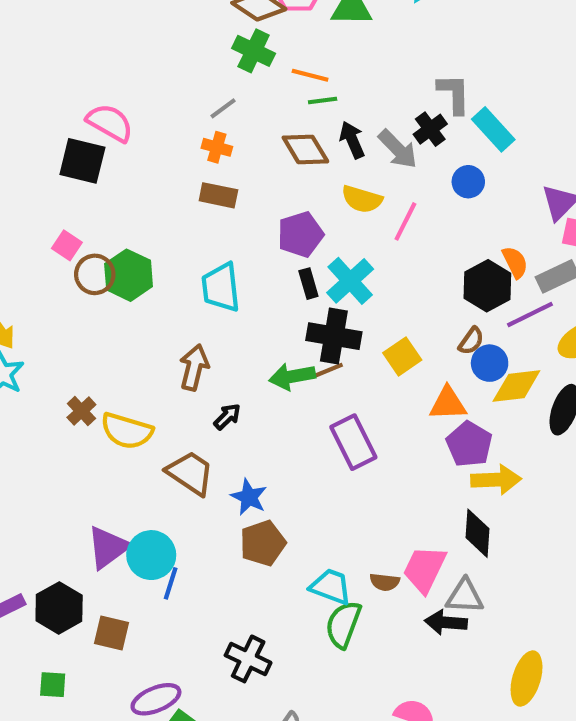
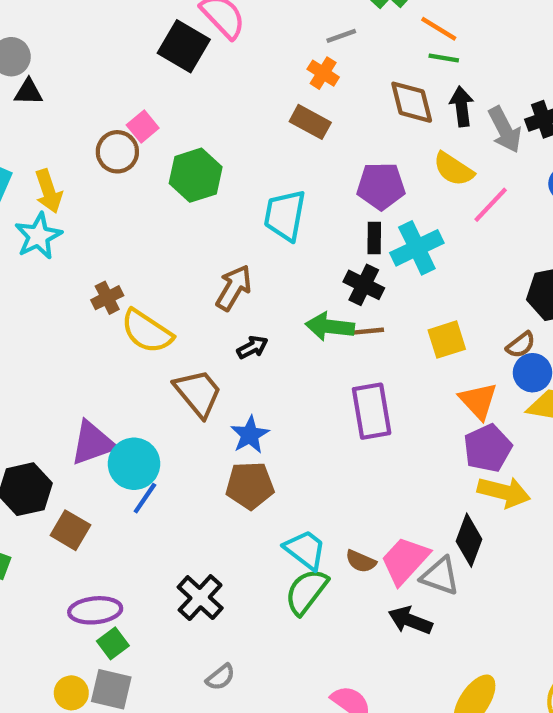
brown circle: (95, 274) -> (117, 152), moved
black cross: (334, 336) -> (364, 285), moved, size x0.7
orange triangle: (448, 404) -> (478, 401), turned 33
gray triangle: (465, 596) -> (440, 576), moved

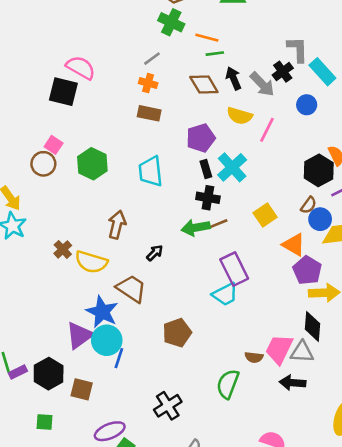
brown arrow: (234, 288) -> (117, 225), moved
blue star: (250, 435) -> (102, 312), moved, size x1.4
cyan trapezoid: (305, 550) -> (225, 294), moved, turned 132
black cross: (200, 598) -> (168, 406), turned 32

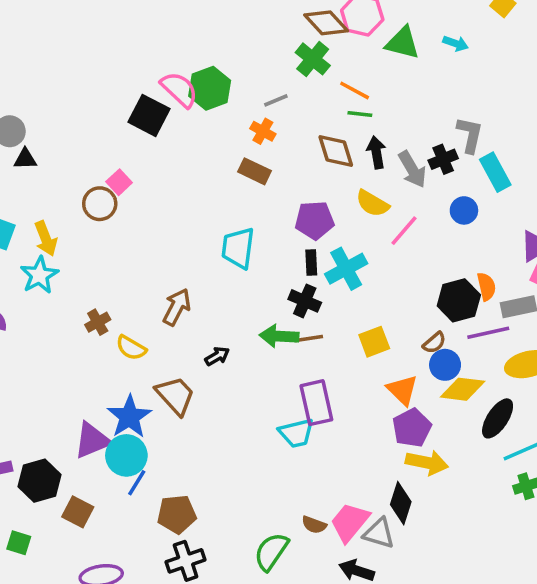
green hexagon: (92, 164) -> (210, 88), moved
yellow semicircle: (91, 262) -> (131, 348), size x0.7
brown pentagon: (177, 333) -> (177, 514), moved

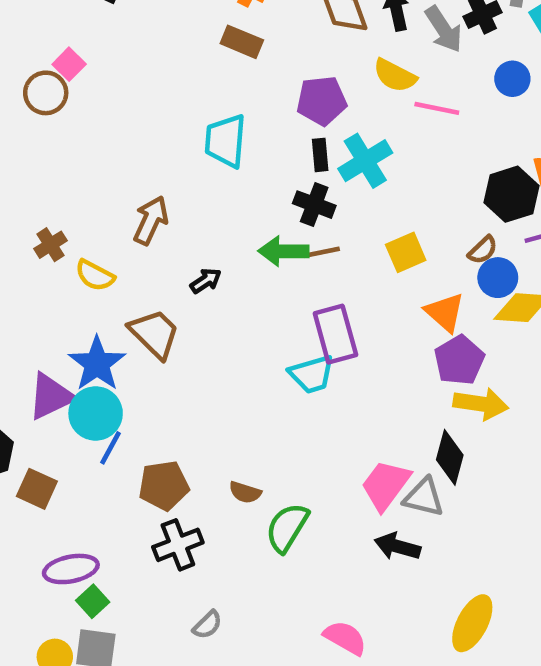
pink line: (404, 231) -> (437, 108), turned 64
brown semicircle: (314, 525) -> (245, 492), moved

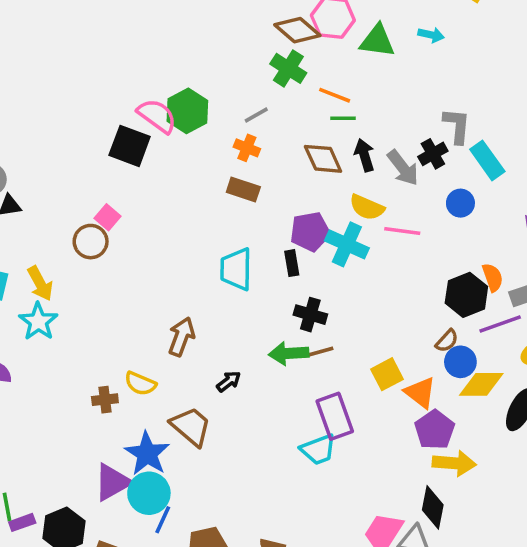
black rectangle: (320, 155) -> (292, 263), moved
cyan cross: (365, 161) -> (347, 244), moved, turned -30
brown cross: (50, 245) -> (105, 400), moved, turned 30
yellow square: (406, 252) -> (387, 374), moved

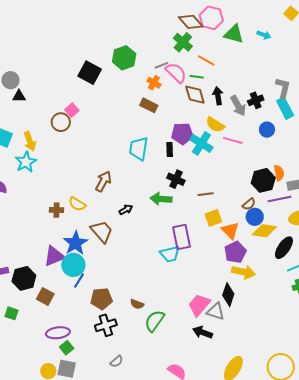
pink semicircle: (157, 116) -> (176, 73), moved
green line: (343, 118) -> (197, 77), moved
gray L-shape: (457, 126) -> (283, 88), moved
brown line: (319, 352) -> (206, 194), moved

